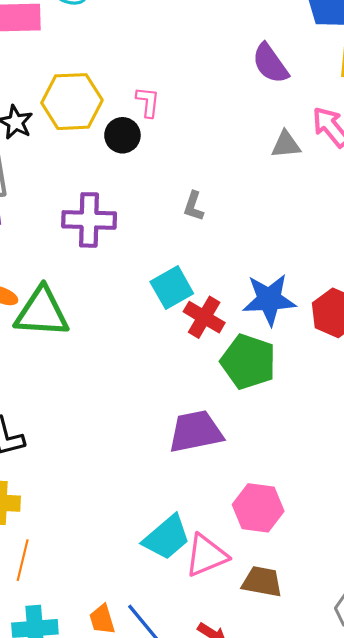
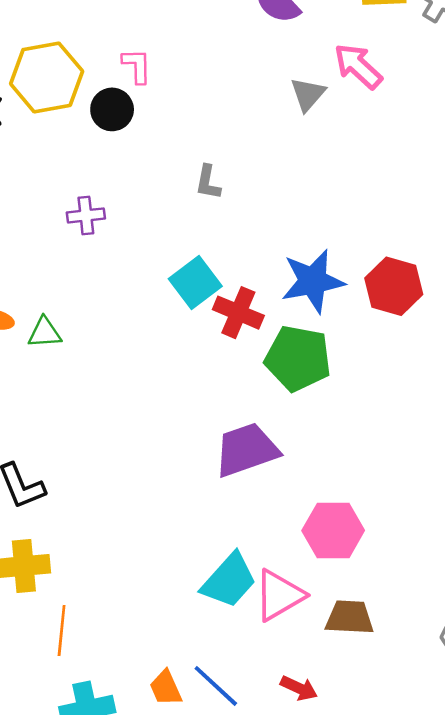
gray triangle: (286, 145) -> (308, 94), turned -36
purple cross: (89, 220) -> (86, 215), size x0.6
green triangle: (42, 312) -> (45, 333), size x0.5

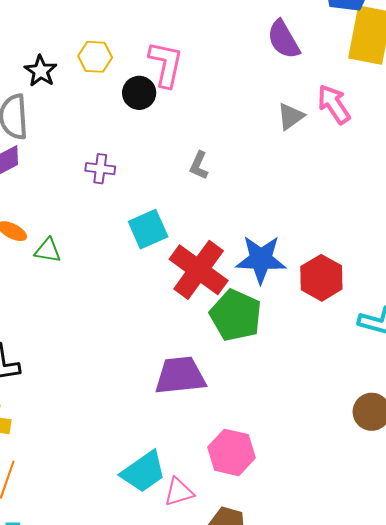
pink L-shape: (137, 66) -> (166, 64), size x1.6
yellow hexagon: (47, 77) -> (95, 57), size x0.6
cyan square: (195, 283) -> (148, 229), moved
red cross: (238, 313) -> (199, 270), size x1.5
pink triangle: (279, 595) -> (179, 492), size x0.7

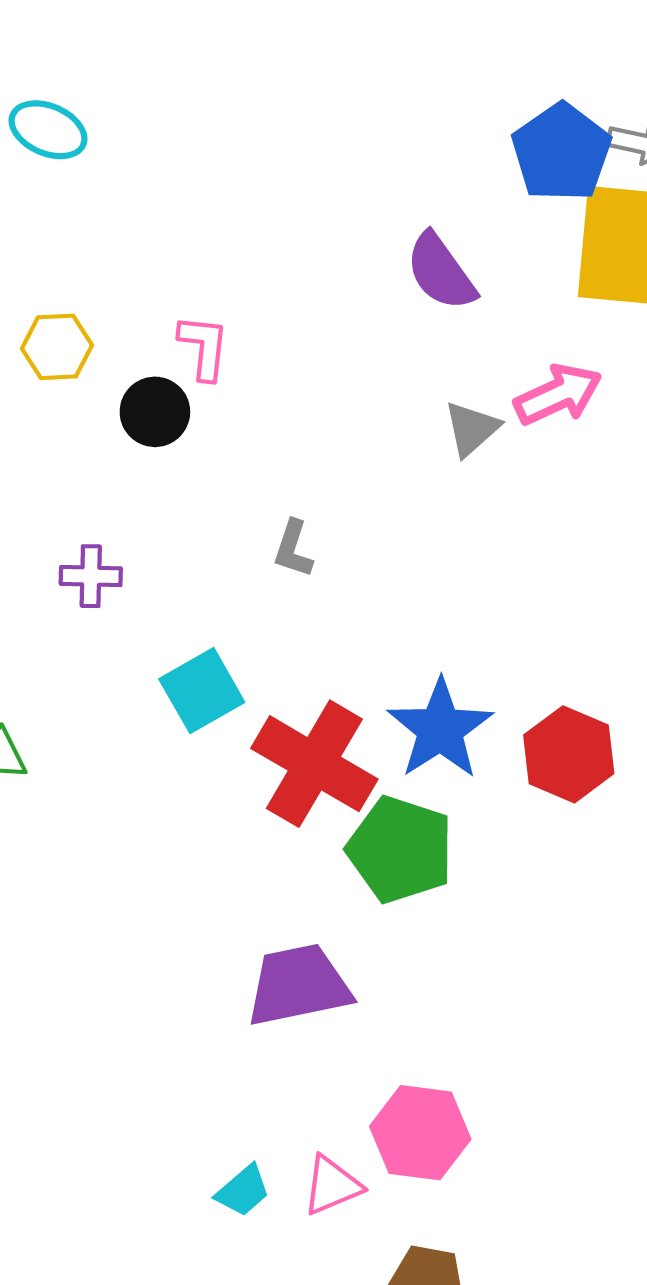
pink L-shape: (166, 64) -> (204, 347), size x0.7
pink arrow: (334, 104) -> (558, 395), turned 105
blue star: (261, 259) -> (440, 729), turned -30
cyan trapezoid: (143, 472) -> (243, 1191), size x0.6
pink triangle: (179, 492) -> (332, 1185), moved

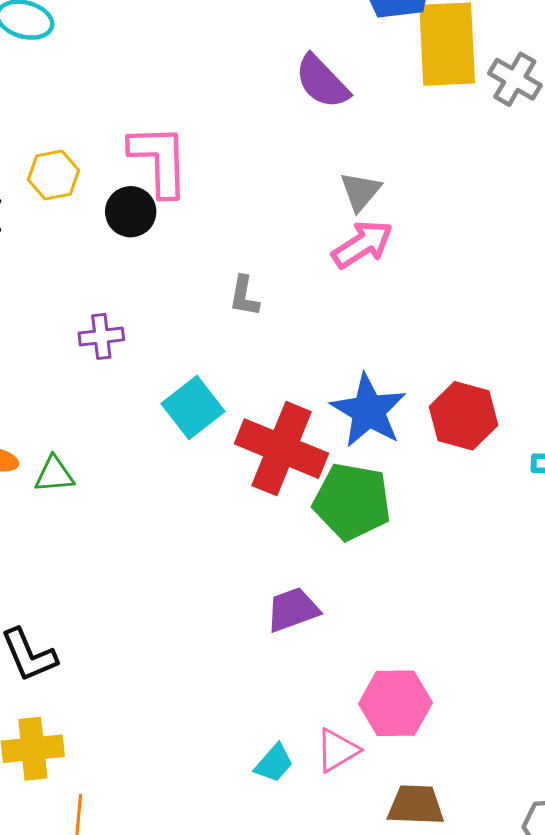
pink L-shape: (204, 347) -> (159, 160), size x1.6
pink arrow: (558, 395) -> (362, 244), moved
purple trapezoid: (298, 985) -> (293, 610), size x0.7

